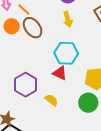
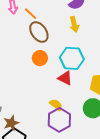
orange circle: (12, 26) -> (40, 58), moved
purple hexagon: (26, 85) -> (59, 120), moved

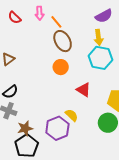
cyan hexagon: (72, 58) -> (100, 58), moved
purple hexagon: (59, 120) -> (57, 128), moved

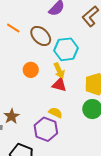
yellow arrow: (99, 37) -> (59, 71), moved
brown ellipse: (63, 41) -> (41, 36), moved
brown star: (25, 128) -> (12, 116), moved

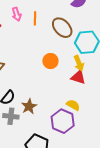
orange line: (13, 28) -> (35, 18), turned 56

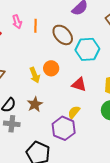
yellow arrow: (79, 63) -> (35, 75), moved
yellow semicircle: (73, 105) -> (74, 112), turned -80
brown star: (29, 106) -> (35, 104), moved

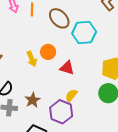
red triangle: (79, 84) -> (67, 68), moved
brown star: (35, 104) -> (33, 100), moved

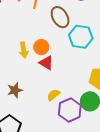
red triangle: (67, 68) -> (46, 63), moved
purple hexagon: (61, 112) -> (70, 110), moved

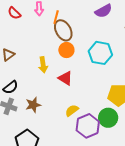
brown ellipse: (60, 17) -> (63, 30), moved
orange circle: (41, 47) -> (66, 50), moved

